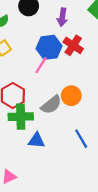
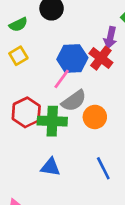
purple arrow: (62, 17) -> (110, 38), moved
gray semicircle: (51, 105) -> (74, 101), moved
green cross: (21, 117) -> (52, 121), moved

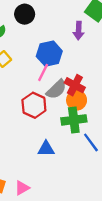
red cross: (101, 58) -> (75, 85), moved
red hexagon: (26, 112) -> (34, 105), moved
green cross: (52, 121) -> (74, 120), moved

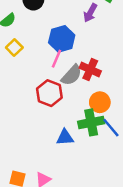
purple arrow: (79, 31) -> (90, 13), turned 30
orange circle: (77, 100) -> (100, 102), moved
green cross: (74, 120) -> (91, 122), moved

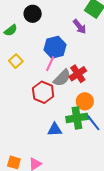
purple arrow: (90, 13) -> (80, 27), turned -70
yellow square: (14, 47) -> (16, 61), moved
red cross: (90, 69) -> (78, 74), turned 30

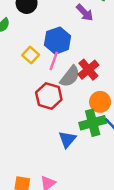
yellow square: (16, 61) -> (31, 55), moved
blue triangle: (55, 129) -> (67, 139), turned -42

